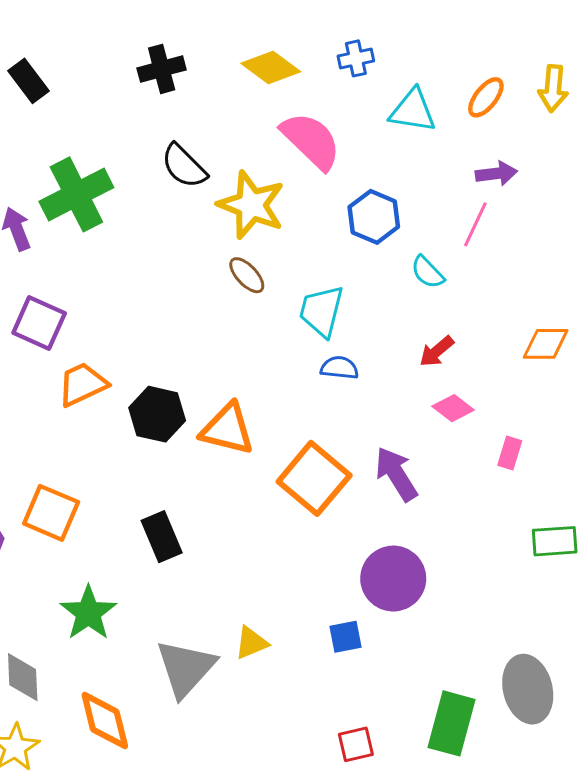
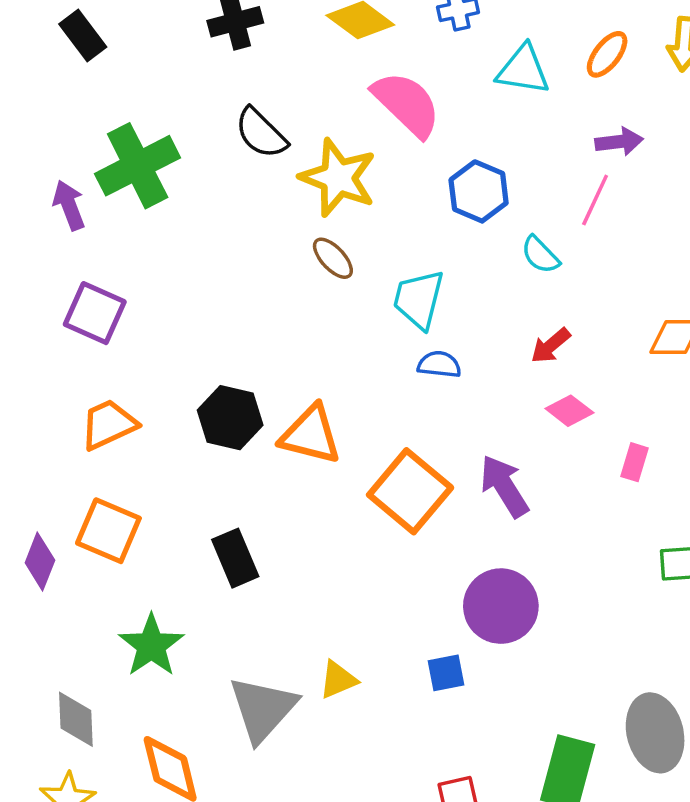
orange trapezoid: (82, 384) -> (108, 424), moved

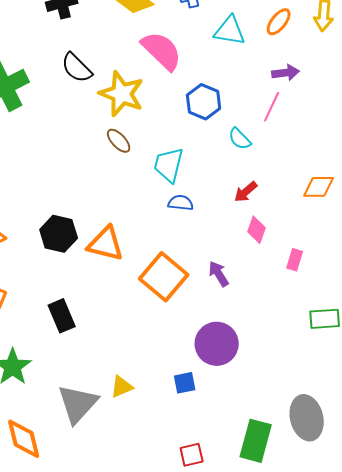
pink diamond: (569, 411) -> (257, 230), turned 72
purple arrow: (504, 486) -> (219, 274), size x0.7

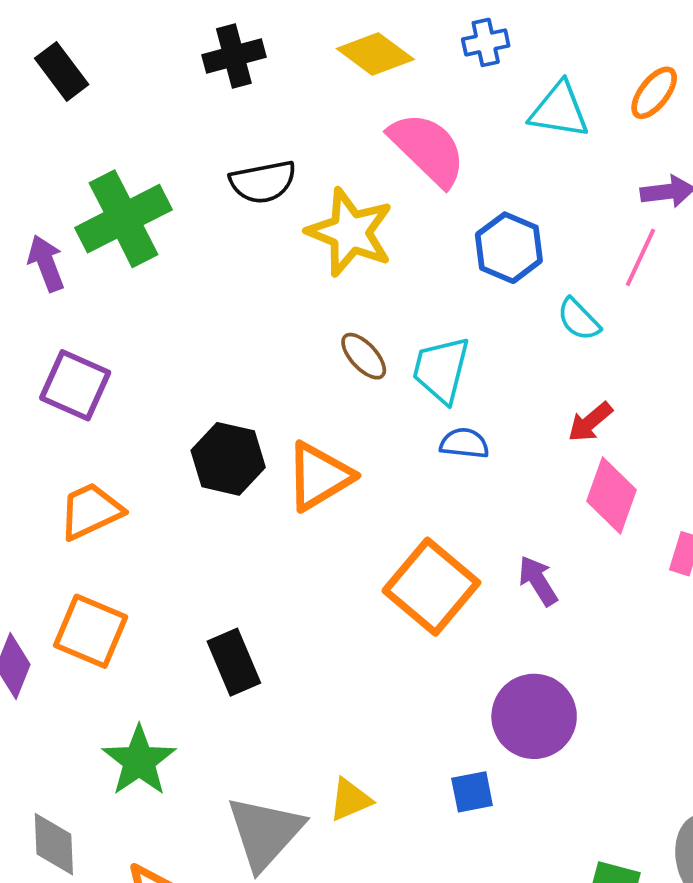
black semicircle: (77, 68) -> (263, 182), turned -56
brown ellipse: (119, 141) -> (364, 356), moved
pink diamond: (257, 230) -> (612, 496), size x1.4
black hexagon: (59, 234) -> (228, 459), moved
orange triangle: (106, 244) -> (319, 476), moved, turned -45

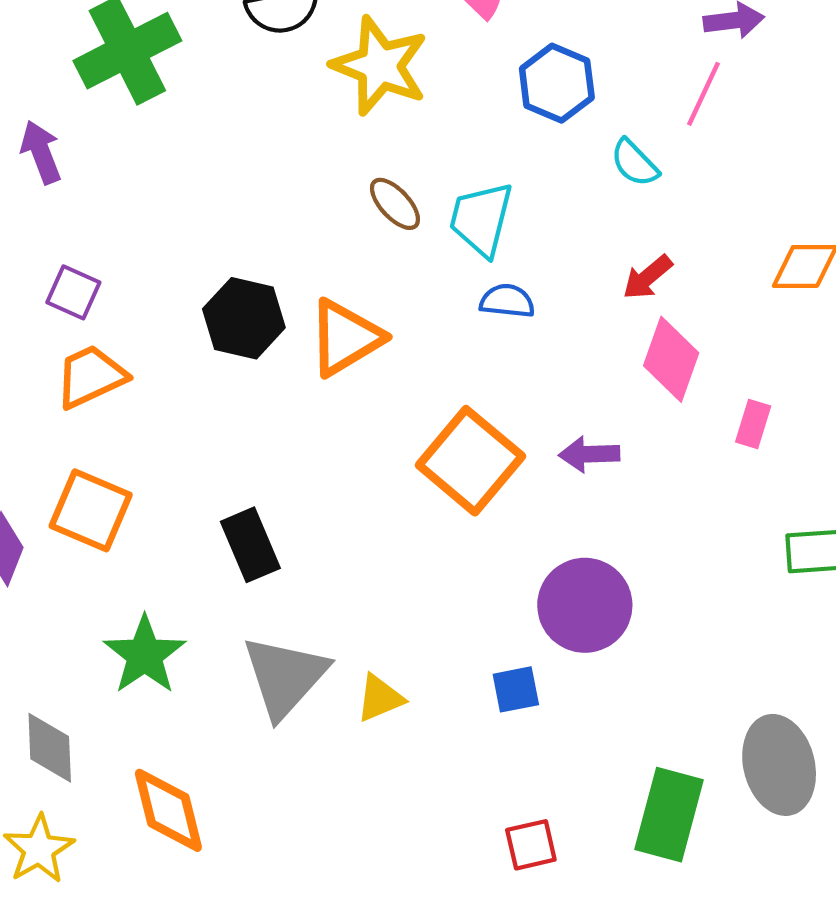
purple arrow: (46, 263) -> (41, 152), moved
purple square: (75, 385) -> (73, 292), moved, size x0.7
purple arrow: (538, 581) -> (589, 454), turned -60
gray triangle: (265, 833) -> (285, 676), moved

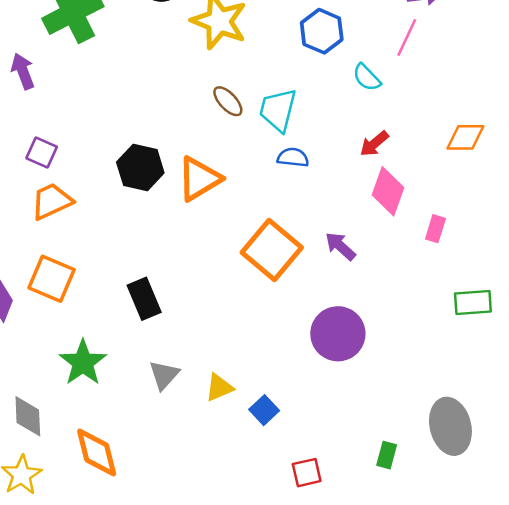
purple arrow: (589, 454) -> (340, 246), turned 44
gray triangle: (285, 676) -> (164, 375), size x0.6
blue square: (516, 689) -> (264, 410), moved, turned -32
green rectangle: (669, 815) -> (387, 455), size x0.5

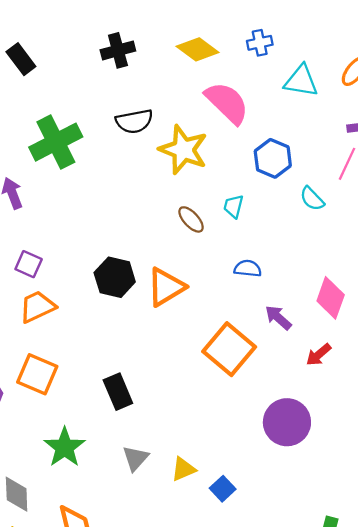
cyan trapezoid: (278, 110) -> (234, 206), moved, size x0.6
red arrow: (374, 144) -> (319, 355), moved
purple arrow: (340, 246) -> (278, 318), moved

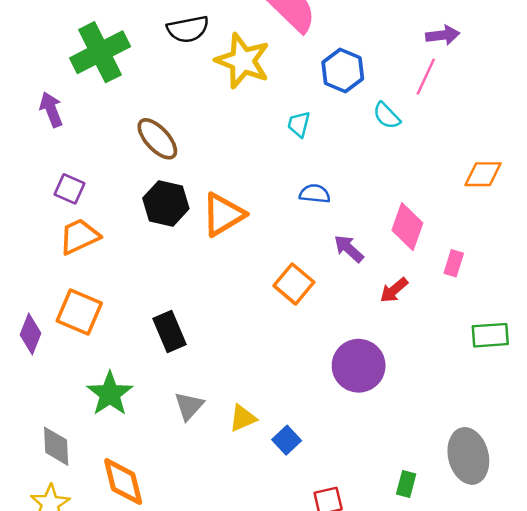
brown ellipse: (191, 219) -> (157, 139), moved, size x1.4
orange square: (229, 349) -> (294, 284), size x0.7

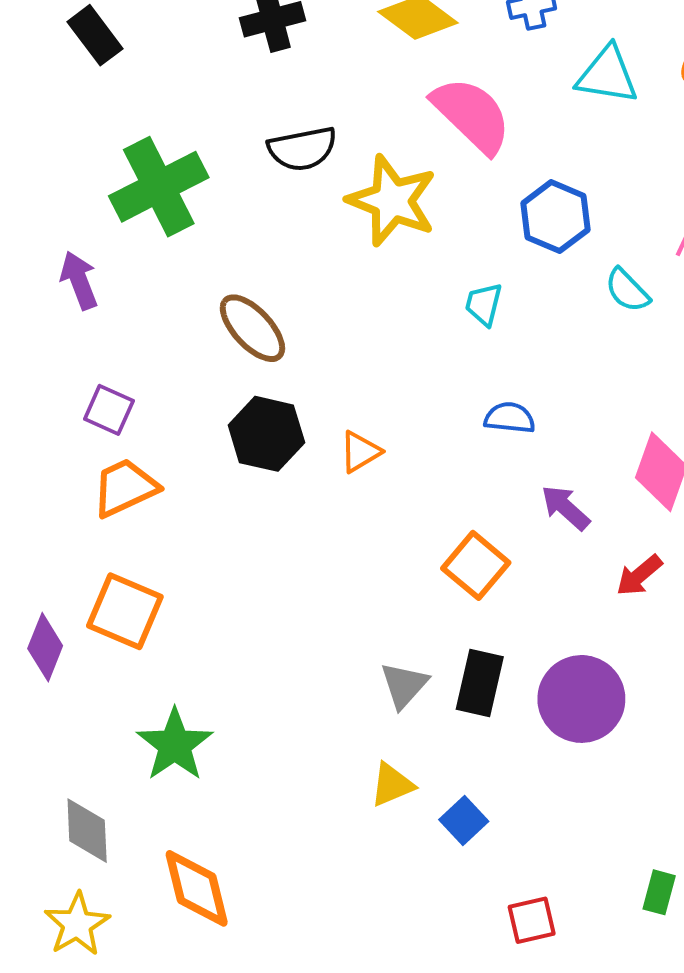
orange triangle: (223, 214) -> (360, 452), size x0.6
black rectangle: (170, 332) -> (480, 683), moved, turned 36
gray triangle: (189, 406) -> (404, 685), moved

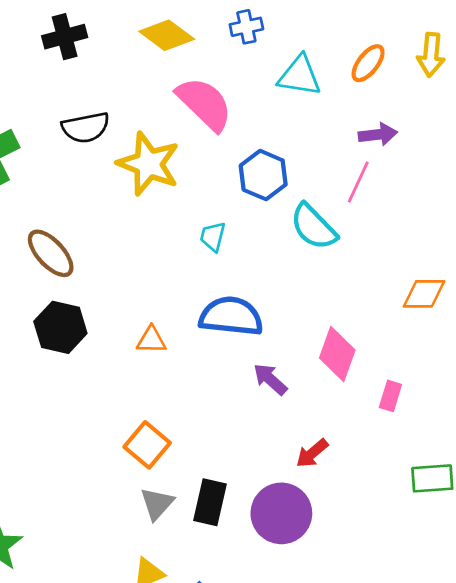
cyan semicircle: (627, 290) -> (314, 227), size x1.5
blue semicircle: (510, 418) -> (231, 316), size x1.8
orange triangle: (360, 452) -> (151, 340), moved, turned 32
orange square: (476, 565) -> (147, 445), moved
red arrow: (639, 575) -> (312, 453), moved

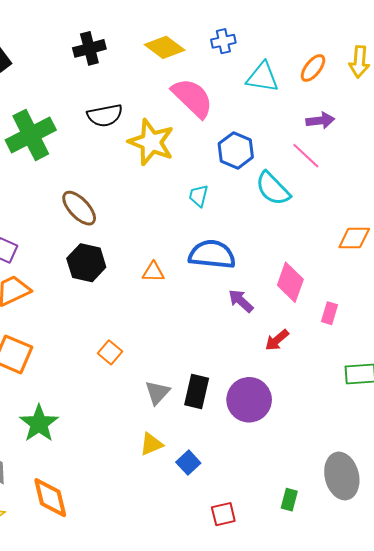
pink line: (358, 182) -> (306, 156), turned -72
orange square: (147, 445) -> (110, 352), moved, size x0.7
red arrow: (312, 453) -> (277, 340), moved

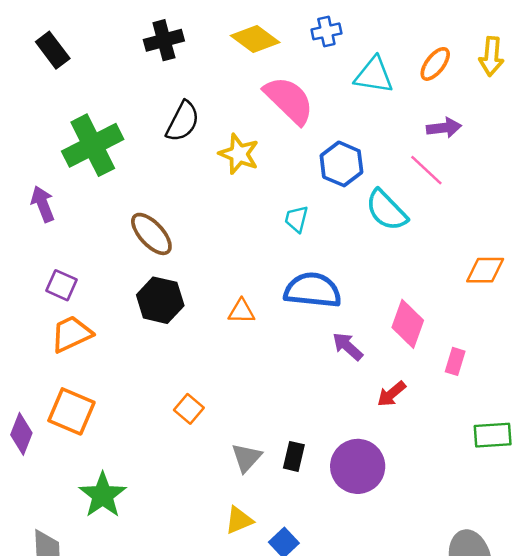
black semicircle: (105, 115) -> (183, 121), turned -52
yellow star: (151, 142) -> (239, 154), size x0.7
black rectangle: (197, 392) -> (294, 456), size x0.7

